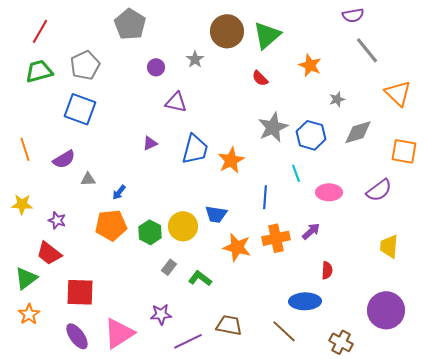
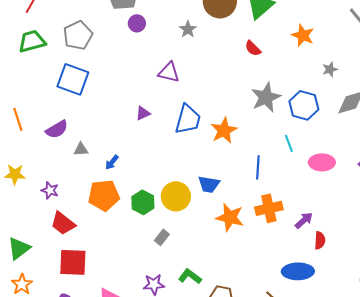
purple circle: (156, 67) -> (137, 23), moved
purple arrow: (311, 231) -> (304, 220), moved
red trapezoid: (49, 253) -> (63, 223), moved
green L-shape: (200, 278) -> (190, 276), moved

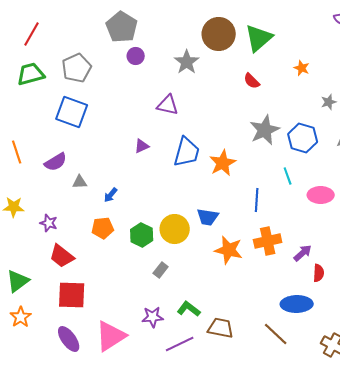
gray star: (188, 29) -> (187, 62), size x1.4
orange star: (303, 35) -> (302, 68), size x0.7
orange pentagon: (104, 195) -> (103, 228), size x0.7

